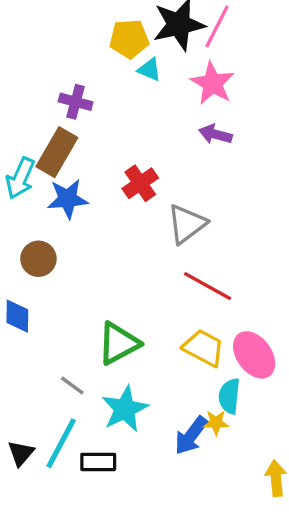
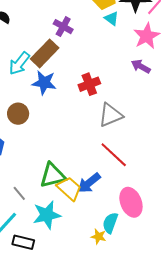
yellow trapezoid: (204, 348) -> (69, 189), moved
blue arrow: (191, 436) -> (89, 183), moved

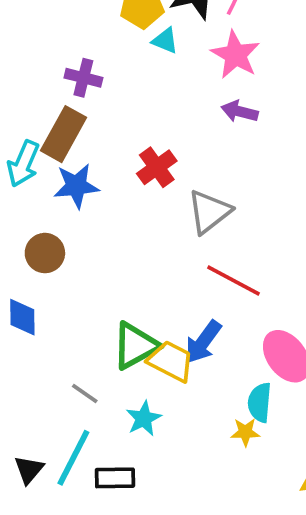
cyan star: (47, 215) -> (144, 419), size x0.7

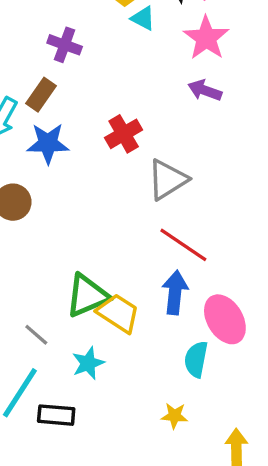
brown rectangle: (64, 134) -> (41, 95), size x0.7
blue arrow: (203, 342) -> (175, 292), moved, turned 144
yellow star: (245, 432) -> (174, 416), moved

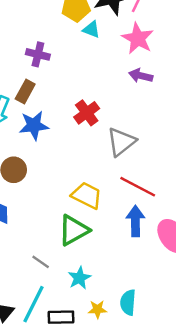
yellow trapezoid: (118, 313) -> (87, 195), moved
cyan semicircle: (196, 359) -> (128, 302), moved
yellow star: (174, 416) -> (97, 309), moved

